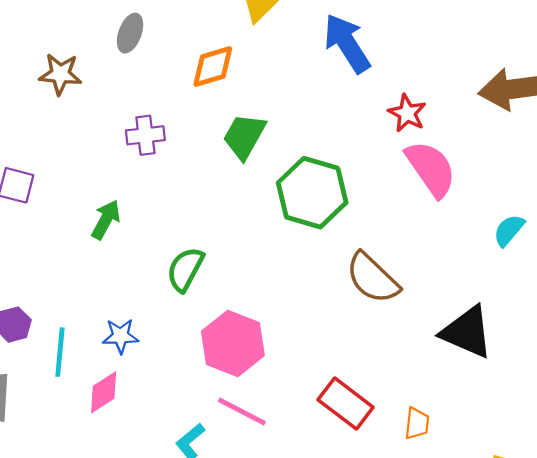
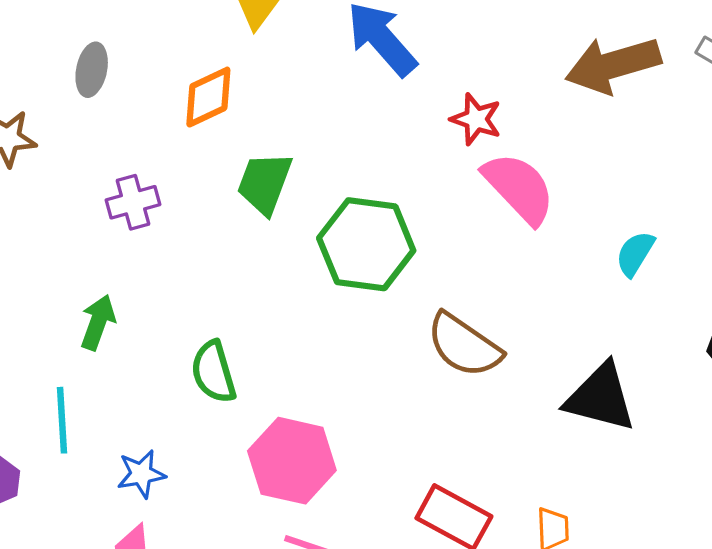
green semicircle: (185, 269) -> (213, 372), turned -36
cyan line: (60, 352) -> (62, 420), moved

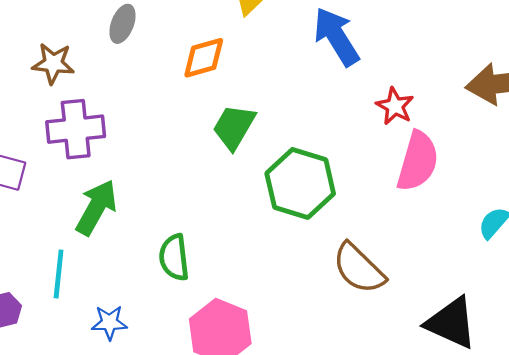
pink semicircle: (519, 188) -> (418, 161), turned 50
purple cross: (133, 202) -> (76, 129), moved, size x1.5
green arrow: (98, 322) -> (96, 208), size x1.4

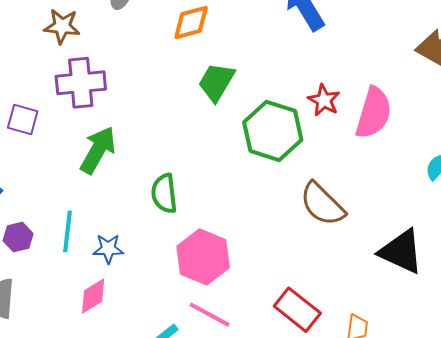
red star: (395, 106) -> (324, 100), moved
cyan line: (59, 274) -> (67, 231), moved

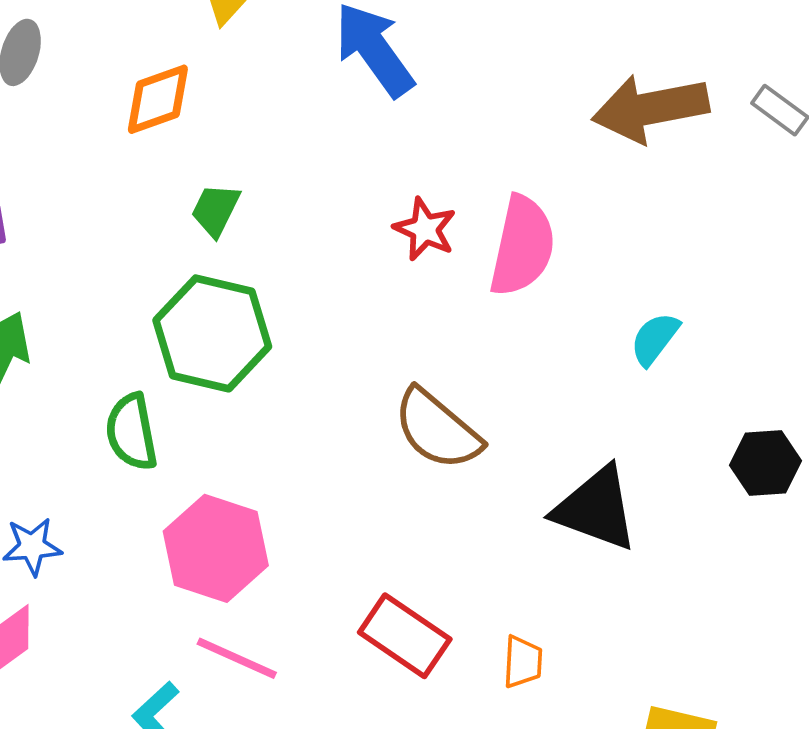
green trapezoid: (216, 82) -> (216, 210), size x0.7
green hexagon: (273, 131) -> (212, 333), moved

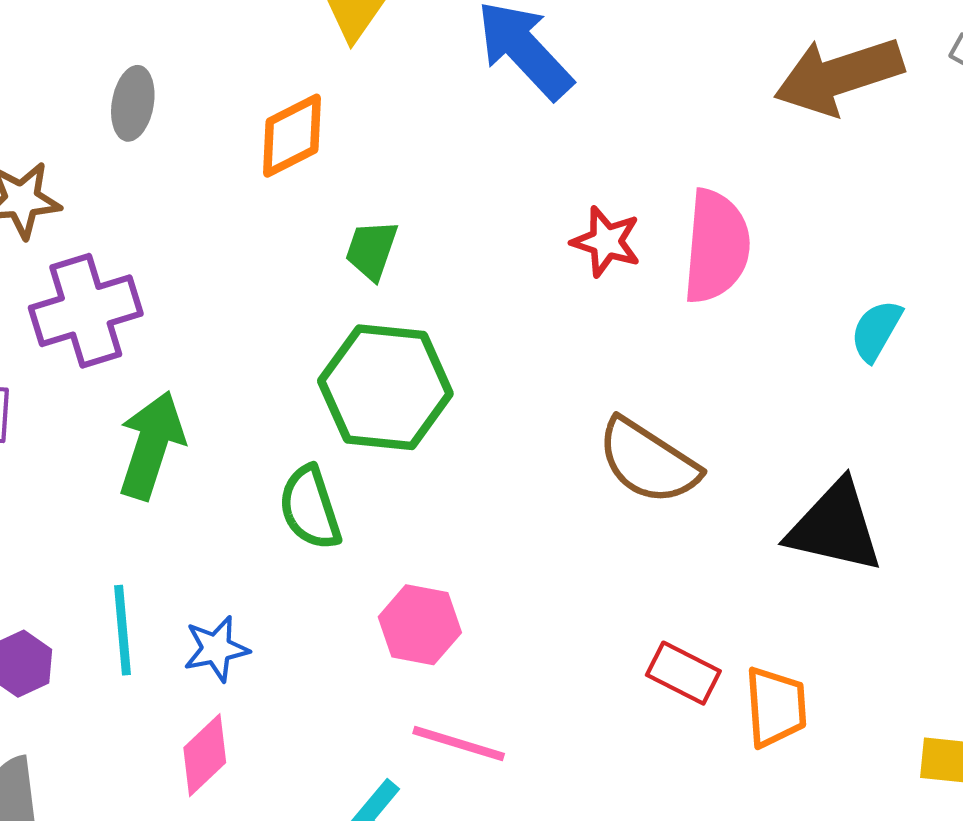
pink hexagon: (216, 548) -> (420, 625), size x0.7
red rectangle: (405, 636) -> (683, 673), moved, size x0.7
orange trapezoid: (523, 662) -> (776, 707), size x1.4

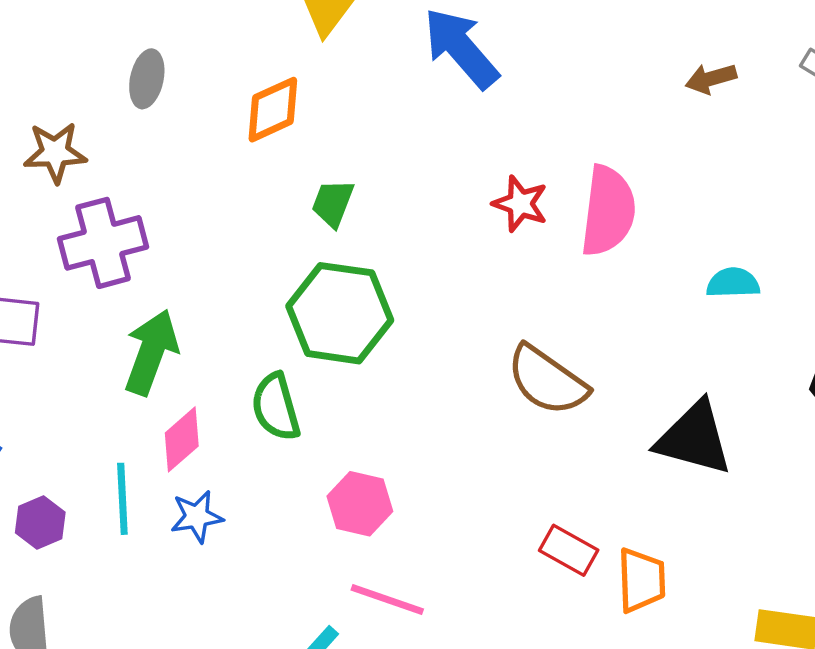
brown arrow: (839, 76) -> (711, 79), size x0.5
cyan semicircle: (876, 330) -> (733, 283), turned 56
pink diamond: (205, 755) -> (182, 439), moved

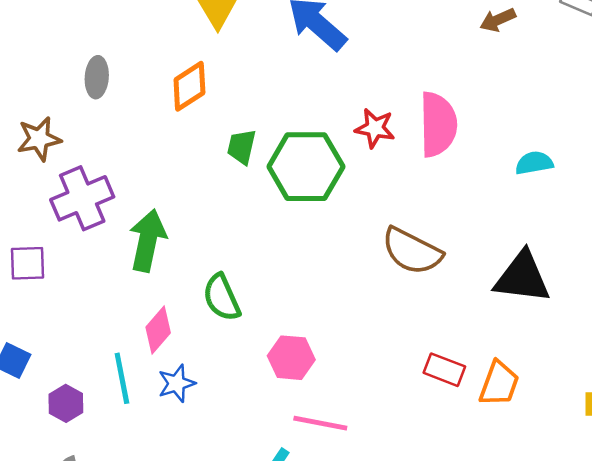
green hexagon: (340, 313) -> (306, 167), moved
green arrow: (151, 352) -> (148, 240), moved
orange trapezoid: (641, 580) -> (499, 384), turned 30

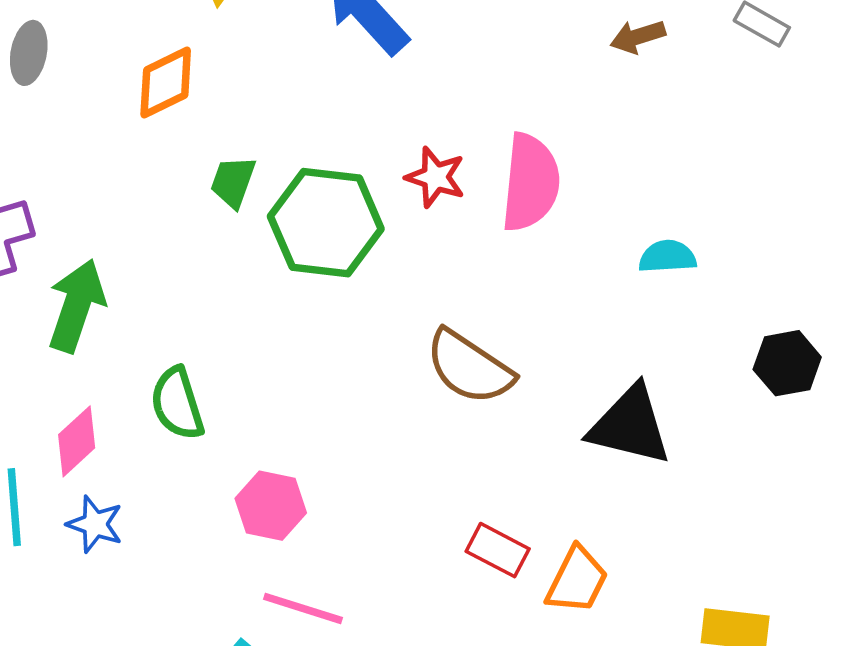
blue star: (177, 383) -> (95, 524), turned 30

